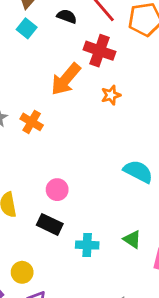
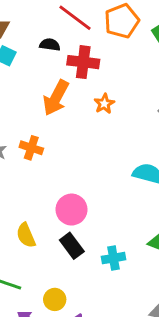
black semicircle: (67, 16) -> (50, 45), moved
pink circle: (57, 190) -> (71, 210), size x1.4
black rectangle: (50, 224) -> (72, 246), turned 40

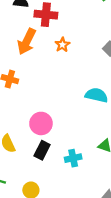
black rectangle: (72, 246) -> (42, 150), turned 66

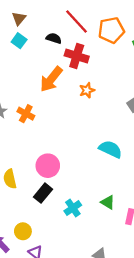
cyan cross: (73, 158) -> (73, 208), turned -35

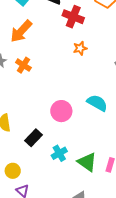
orange arrow: (51, 79) -> (21, 31), moved
pink circle: (48, 166) -> (61, 111), moved
green triangle: (108, 202) -> (87, 162), moved, size x1.5

